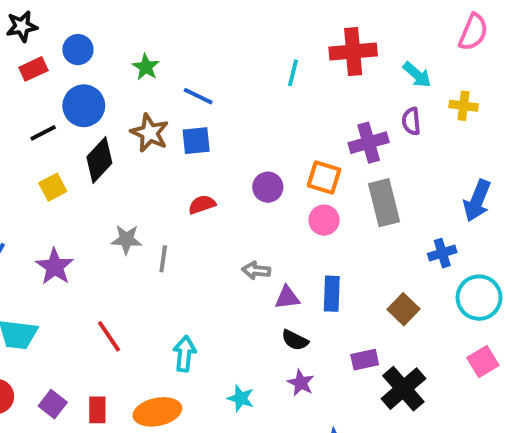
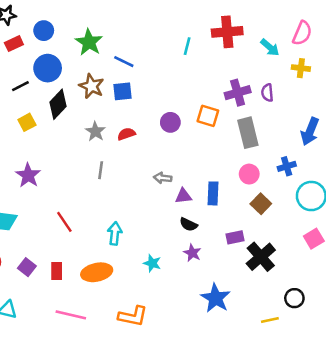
pink semicircle: (473, 32) -> (302, 33), moved
green star: (146, 67) -> (89, 42), size x1.5
purple semicircle: (411, 121) -> (267, 93), moved
pink circle: (324, 220) -> (249, 174), moved
gray star: (126, 239) -> (95, 131), moved, turned 30

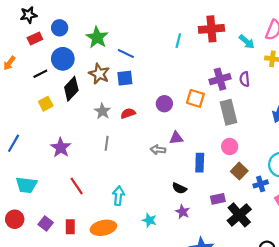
blue cross: (287, 166) -> (261, 184), moved
purple star: (28, 175) -> (61, 148), moved
purple triangle: (183, 196) -> (176, 138), moved

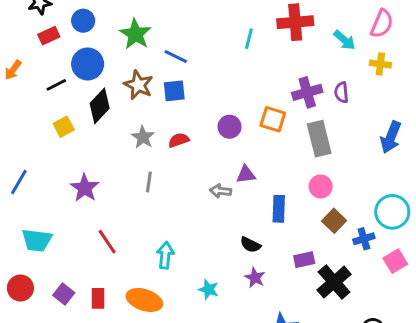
orange ellipse: (103, 228) -> (144, 300), turned 30

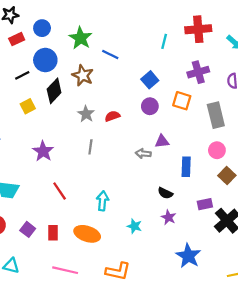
blue square: (174, 91) -> (150, 80), moved, turned -35
purple cross: (307, 92) -> (198, 72), moved

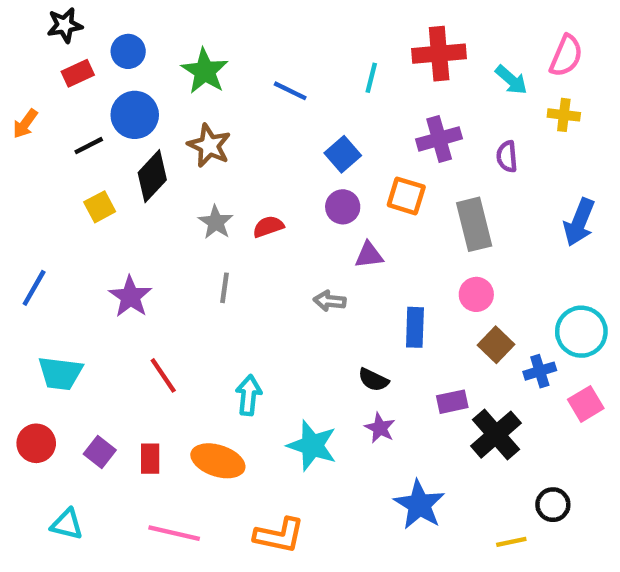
blue line: (110, 55) -> (290, 91), moved
purple triangle: (162, 141) -> (369, 255), moved
cyan star: (134, 226) -> (312, 445), size x1.6

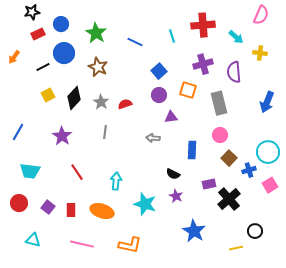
pink semicircle: (566, 56) -> (261, 15), moved
cyan line: (371, 78) -> (172, 36), turned -32
purple semicircle: (507, 156) -> (234, 72), size x1.5
black diamond: (152, 176) -> (74, 98), moved

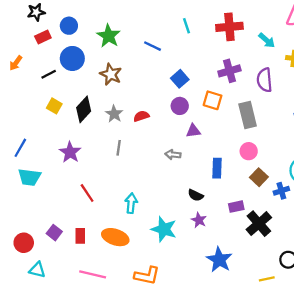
cyan line: (172, 36) -> (186, 26), moved
yellow square: (48, 95) -> (54, 106), turned -32
cyan trapezoid: (30, 171) -> (29, 177), moved
red circle: (19, 203) -> (24, 243), moved

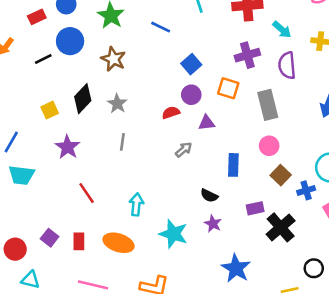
cyan arrow: (267, 40) -> (282, 30), moved
yellow square: (54, 106) -> (50, 110), moved, turned 35
red semicircle: (141, 116) -> (171, 113), moved
gray arrow: (173, 155) -> (184, 150), turned 133

